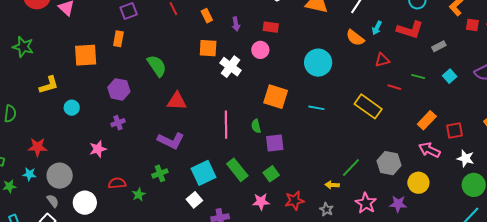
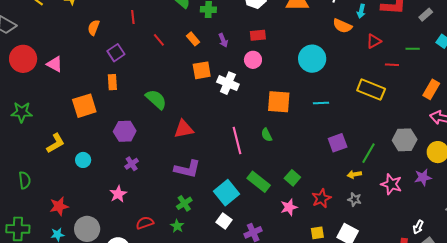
purple square: (275, 143) -> (338, 143), moved
green star: (139, 194) -> (177, 226), moved

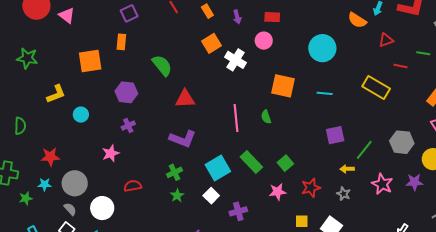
orange square: (202, 70) -> (211, 43), turned -30
green star: (177, 226) -> (177, 196), moved

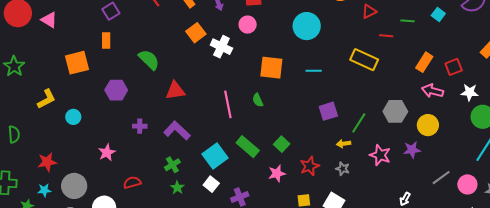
green star: (27, 58) -> (14, 66), turned 30
purple cross: (128, 125) -> (140, 126), moved, turned 32
purple L-shape: (183, 139) -> (177, 131), turned -152

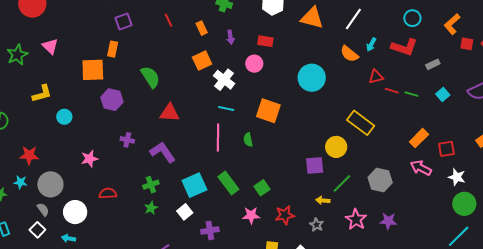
pink triangle: (49, 20) -> (50, 46), moved
red line: (386, 36) -> (392, 91), moved
orange square: (77, 63) -> (93, 70), moved
cyan line: (314, 71) -> (226, 108), moved
yellow circle: (428, 125) -> (336, 147), moved

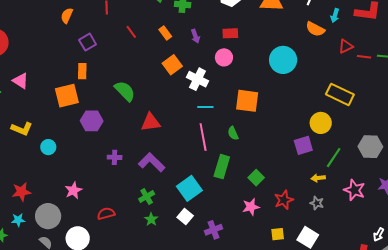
yellow L-shape: (42, 94) -> (22, 129), turned 50
pink star: (89, 159) -> (73, 190), moved
green rectangle: (228, 183) -> (222, 167), moved, turned 65

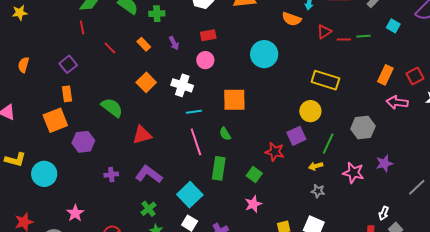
orange semicircle: (67, 16) -> (24, 65), moved
orange square: (172, 65) -> (146, 82), moved
cyan circle: (48, 147) -> (44, 174), size x1.6
red star: (284, 200) -> (275, 152), moved, turned -30

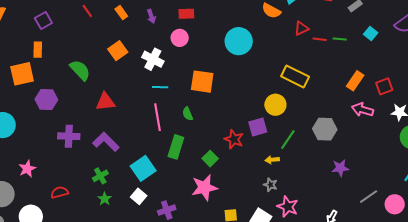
pink star: (353, 173) -> (288, 207), moved
purple cross: (111, 175) -> (69, 136), size x1.5
pink star: (253, 204) -> (204, 188), size x1.5

